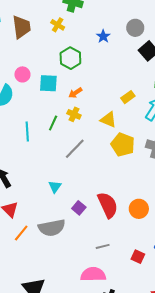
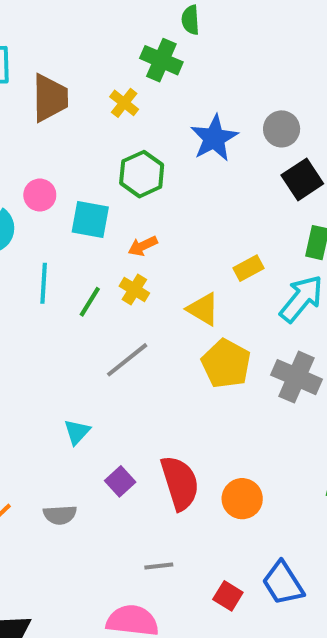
blue star: (103, 36) -> (214, 138), size x1.6
cyan line: (27, 131) -> (44, 283), moved
gray semicircle: (52, 228) -> (60, 515), size x0.6

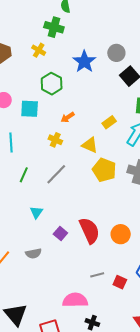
orange arrow: (143, 246) -> (68, 117), moved
green line: (90, 302) -> (24, 175), moved
gray line: (159, 566) -> (97, 275), moved

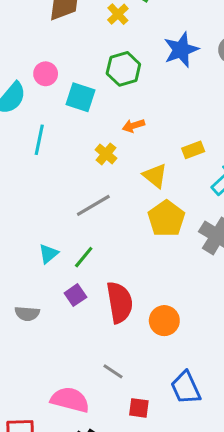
green line: (24, 175) -> (84, 257), moved
gray line: (97, 275) -> (113, 371), turned 32
red square: (120, 282) -> (139, 408), moved, turned -32

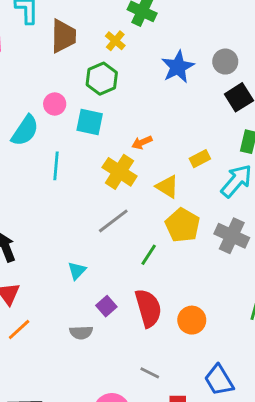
green hexagon: (123, 69) -> (102, 79), moved
yellow cross: (106, 154) -> (120, 172), size x1.6
green line: (84, 257) -> (149, 255), moved
gray semicircle: (27, 314) -> (81, 333), moved

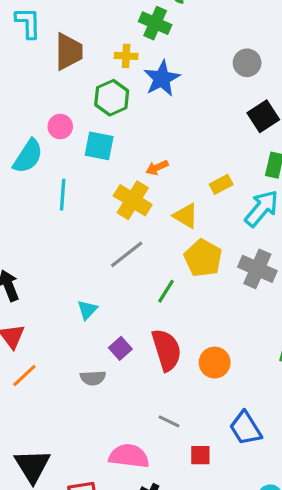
yellow cross: (115, 41) -> (126, 56), turned -36
gray circle: (225, 62) -> (247, 63), moved
blue star: (178, 67) -> (162, 78), moved

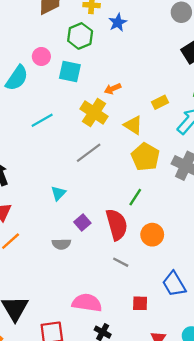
blue star: (162, 78) -> (118, 22), size x0.7
cyan line: (63, 195) -> (42, 120), moved, turned 55
green line: (166, 291) -> (135, 197), moved
gray line: (169, 421) -> (121, 262), moved

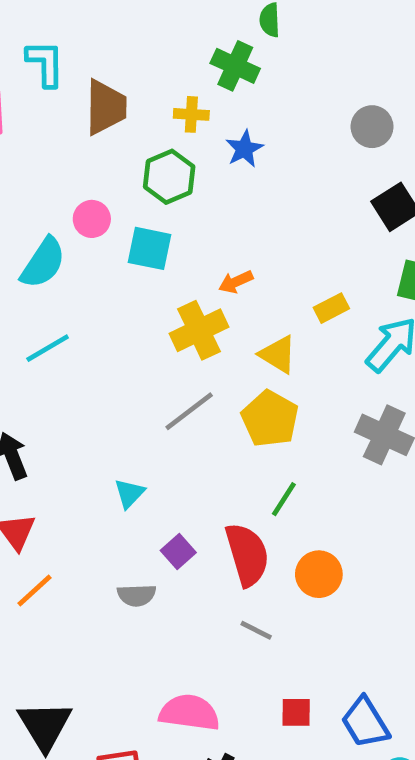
yellow cross: (94, 113) -> (199, 330), turned 32
cyan line: (42, 120) -> (48, 348), moved
yellow pentagon: (145, 157) -> (270, 419), moved
blue trapezoid: (174, 284) -> (365, 723), moved

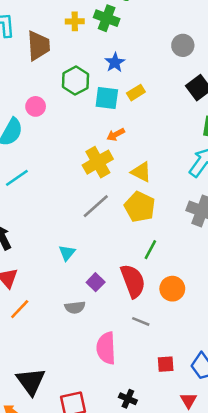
yellow cross: (191, 114) -> (75, 21), moved
cyan square: (150, 248) -> (107, 98), moved
yellow rectangle: (331, 308) -> (136, 93), moved
pink semicircle: (189, 713) -> (106, 348), moved, turned -96

